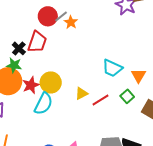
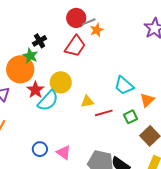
red trapezoid: (37, 42) -> (75, 46), moved
red star: (31, 85) -> (35, 90), moved, turned -30

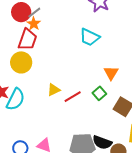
orange star: (97, 30) -> (34, 24), moved
yellow circle: (61, 82) -> (21, 62), moved
cyan trapezoid: (124, 86) -> (90, 37), moved

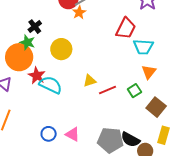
cyan trapezoid: (90, 37) -> (143, 47), moved, turned -30
red trapezoid: (27, 40) -> (126, 28), moved
cyan semicircle: (15, 99) -> (51, 85), turned -100

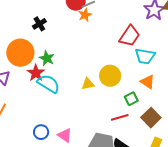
green star: (27, 42) -> (47, 58), moved
yellow circle: (61, 49) -> (110, 76), moved
orange triangle: (149, 72) -> (148, 82), turned -42
red line: (107, 90) -> (120, 117), moved

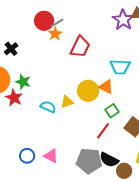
red trapezoid: (130, 36) -> (80, 47), moved
orange triangle: (148, 82) -> (106, 87), moved
cyan semicircle: (49, 84) -> (48, 107), moved, size x0.7
red line: (120, 117) -> (103, 131), turned -30

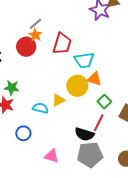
red circle: (44, 21) -> (26, 47), moved
cyan trapezoid: (120, 67) -> (84, 60), moved
blue circle: (27, 156) -> (23, 133), moved
black semicircle: (109, 160) -> (84, 134), moved

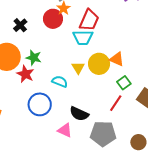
cyan trapezoid: (84, 60) -> (83, 37), moved
yellow triangle: (58, 100) -> (78, 68), moved, turned -40
blue circle: (23, 133) -> (40, 104), size x1.5
black semicircle: (84, 134) -> (79, 114), moved

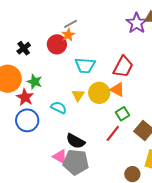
red trapezoid: (89, 20) -> (123, 67), moved
blue circle: (40, 104) -> (27, 120), moved
gray pentagon: (103, 134) -> (76, 162), moved

